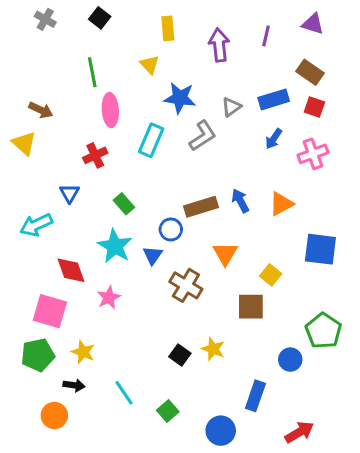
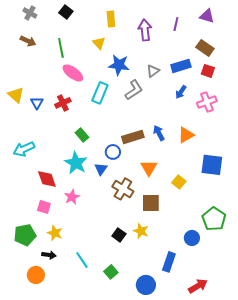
brown arrow: (41, 110) -> (28, 41), moved
pink ellipse: (110, 110) -> (73, 73), turned -50
blue triangle: (69, 193) -> (37, 103), moved
brown square: (251, 307) -> (151, 203), moved
pink square: (50, 311) -> (44, 207), moved, size x0.6

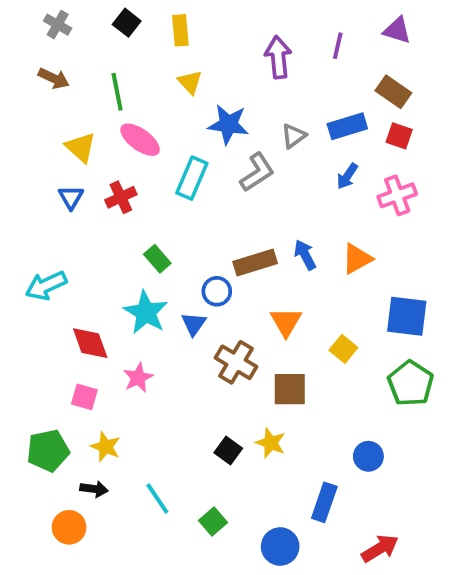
yellow rectangle: (111, 19) -> (180, 30), moved
yellow triangle: (16, 95) -> (81, 147), moved
green pentagon: (214, 219) -> (411, 383), moved

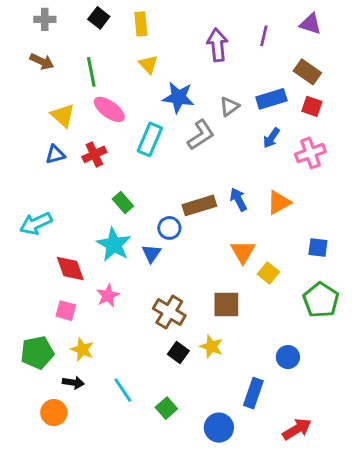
gray cross: (58, 25) -> (45, 19), turned -30
blue triangle: (71, 197) -> (55, 154), turned 45
blue square: (407, 316) -> (318, 247), size x0.6
orange triangle: (286, 322) -> (243, 252), moved
brown cross: (236, 362) -> (169, 312), moved

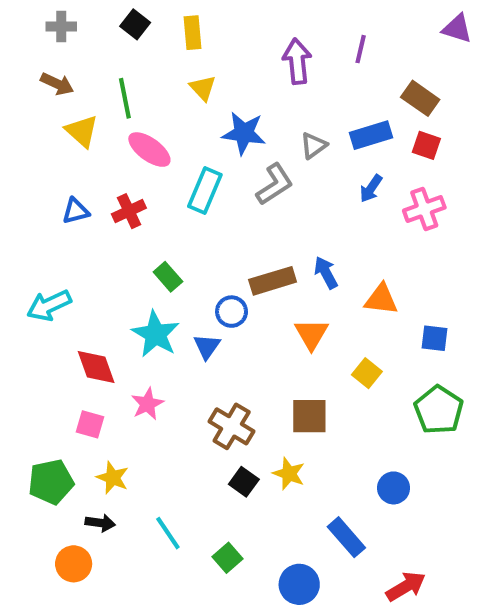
purple triangle: (310, 24) -> (457, 29), moved
yellow triangle: (63, 115) -> (82, 131), moved
orange triangle: (279, 202) -> (381, 299), moved, turned 36
orange triangle: (243, 252) -> (311, 334), moved
blue rectangle: (253, 393) -> (346, 537), turned -60

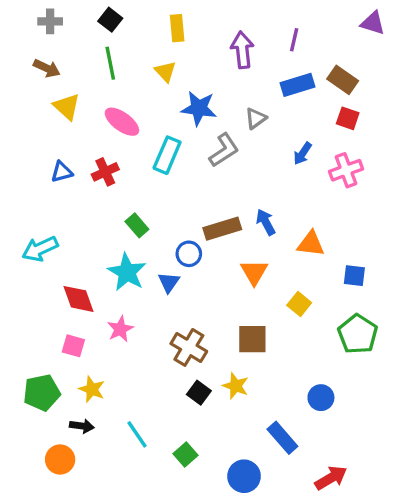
yellow rectangle: (193, 33) -> (177, 28), moved
green line: (125, 98) -> (110, 63), moved
blue rectangle: (371, 135) -> (298, 85), moved

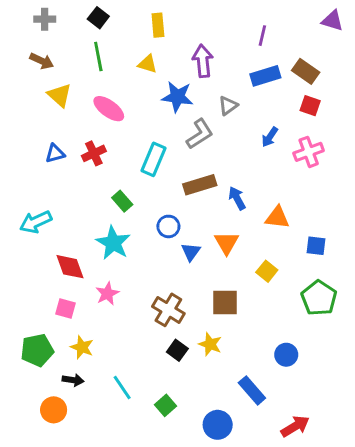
purple arrow: (242, 50) -> (203, 61), moved
yellow triangle: (165, 72) -> (148, 64), turned -30
cyan rectangle: (167, 155) -> (154, 159), moved
brown rectangle: (222, 229) -> (200, 185), moved
blue triangle: (169, 282) -> (191, 252), moved

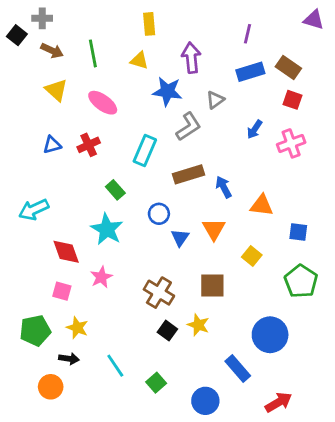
black square: (98, 18) -> (17, 35), moved
brown arrow: (42, 61) -> (52, 51), moved
blue circle: (286, 355) -> (270, 335), size x1.6

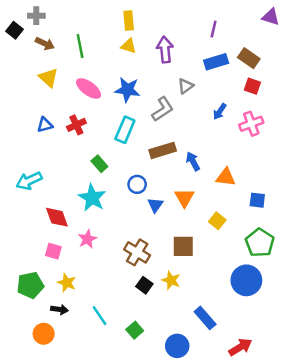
yellow triangle: (139, 60) -> (129, 46), moved
blue star: (167, 91) -> (127, 90), moved
blue circle: (270, 335) -> (246, 280), moved

